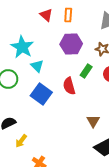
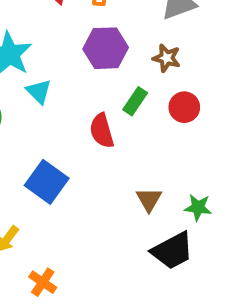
blue square: (41, 94) -> (47, 182), moved

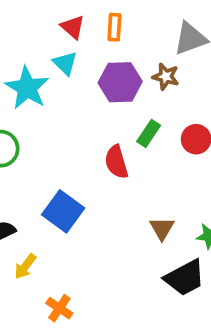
brown star: (167, 58) -> (166, 77), moved
cyan triangle: (39, 91) -> (65, 63), moved

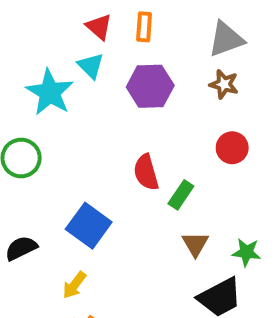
brown star: (166, 77) -> (224, 84), moved
green rectangle: (149, 133) -> (181, 195), moved
yellow arrow: (25, 266) -> (74, 285), moved

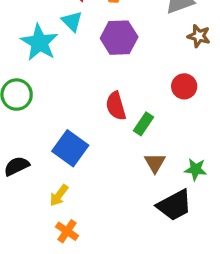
brown star: (224, 84) -> (199, 36), moved

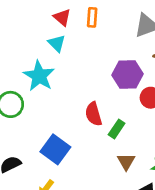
purple hexagon: (119, 38) -> (127, 75), moved
cyan star: (39, 42) -> (39, 76), moved

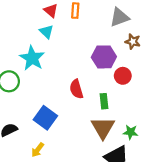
green rectangle: (117, 129) -> (104, 101), moved, turned -40
brown triangle: (126, 162) -> (103, 128), size x1.6

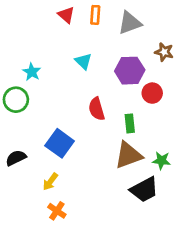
gray triangle: (119, 17) -> (130, 23), moved
cyan triangle: (46, 32) -> (83, 61), moved
cyan star: (32, 58) -> (32, 72), moved, size x0.6
brown triangle: (103, 128) -> (128, 155), turned 40

